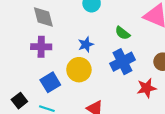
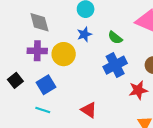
blue star: (86, 44) -> (84, 34), moved
yellow circle: (79, 70) -> (64, 54), moved
black square: (19, 101) -> (15, 80), moved

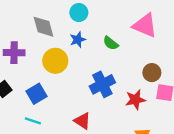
gray diamond: (39, 22) -> (44, 27), moved
purple cross: (37, 51) -> (14, 53), moved
blue cross: (115, 65) -> (102, 84), moved

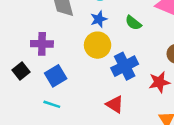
purple cross: (14, 53) -> (42, 44), moved
yellow circle: (55, 61) -> (98, 45), moved
red triangle: (82, 121) -> (115, 104), moved

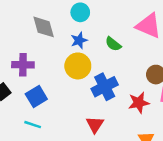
red triangle: (115, 104) -> (95, 125), turned 30

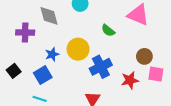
blue star: (79, 40) -> (52, 54), moved
purple cross: (23, 65) -> (25, 33), moved

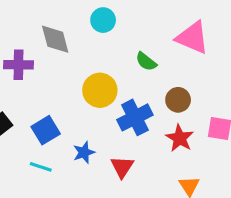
blue star: (52, 54) -> (84, 152), moved
brown circle: (144, 56) -> (178, 100), moved
red star: (130, 80) -> (180, 138), turned -30

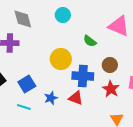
gray diamond: (55, 39) -> (23, 19), moved
blue cross: (135, 117) -> (83, 76), turned 30
red triangle: (122, 167) -> (76, 98), moved, turned -42

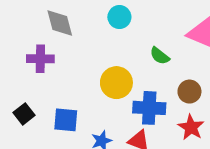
blue square: (27, 84) -> (66, 120), turned 36

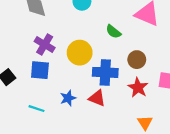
purple cross: (40, 59) -> (45, 44), moved, turned 30
blue square: (66, 120) -> (40, 70), moved

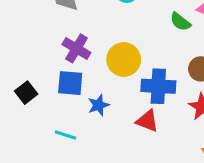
green semicircle: (113, 32) -> (180, 22), moved
blue star: (68, 98) -> (99, 105), moved

